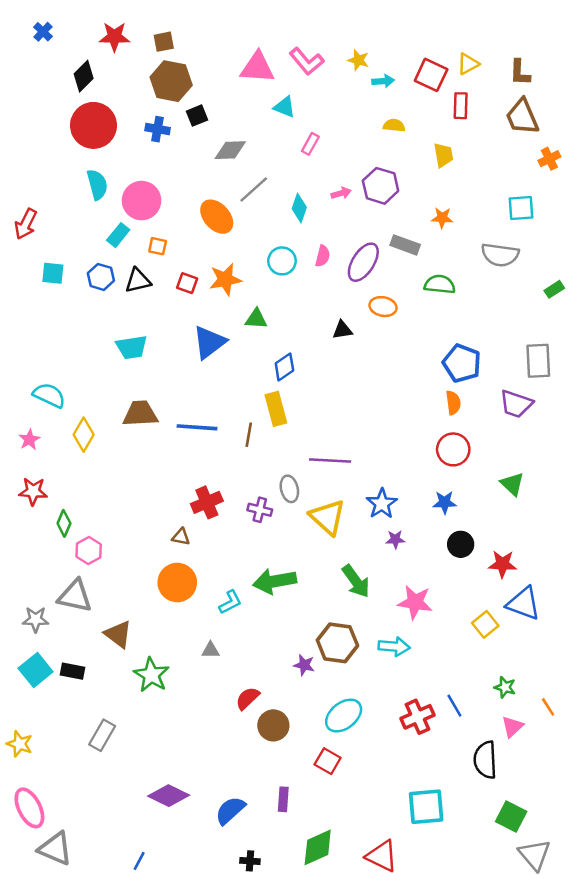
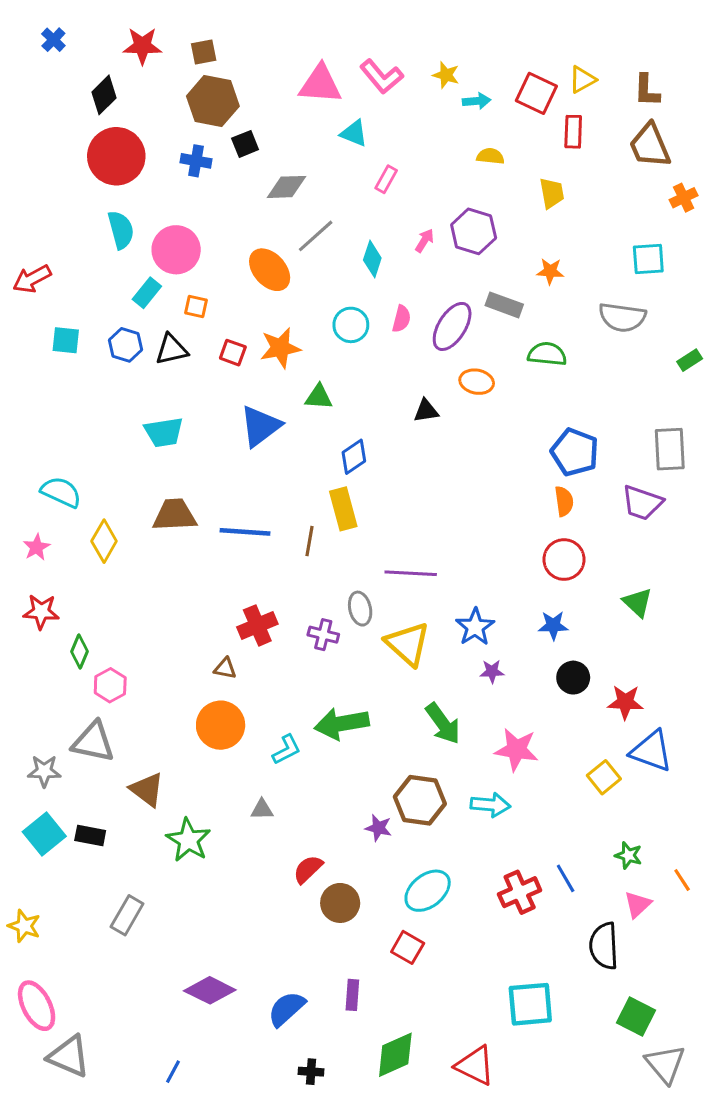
pink arrow: (341, 193) -> (424, 241), turned -42
red arrow: (26, 224) -> (32, 279), turned 36

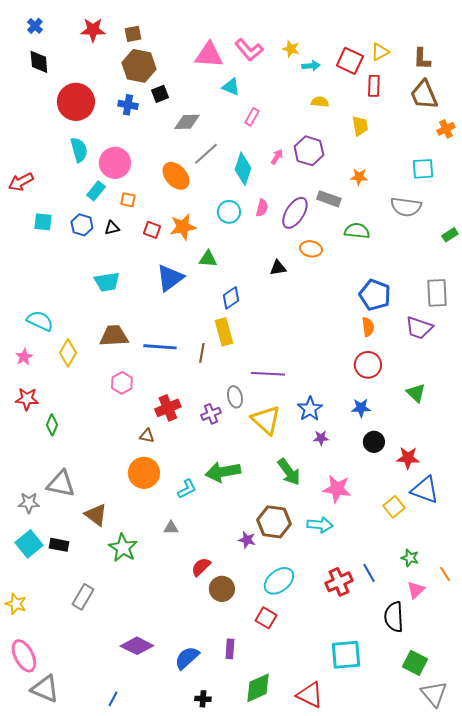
black diamond: (104, 95) -> (39, 62), moved, turned -50
cyan diamond: (372, 259) -> (243, 169), size x1.4
black triangle: (171, 349) -> (112, 228), size x0.7
purple cross: (323, 635) -> (211, 414), turned -36
pink hexagon: (110, 685) -> (122, 383), moved

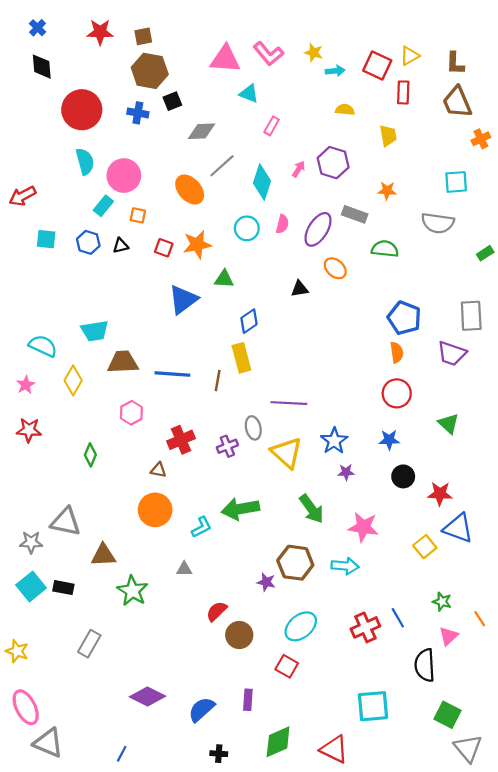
orange ellipse: (311, 249) -> (335, 268), turned 30
cyan trapezoid: (107, 282) -> (95, 331), moved
green diamond: (52, 425) -> (90, 455), moved
brown triangle: (96, 515) -> (103, 555), turned -40

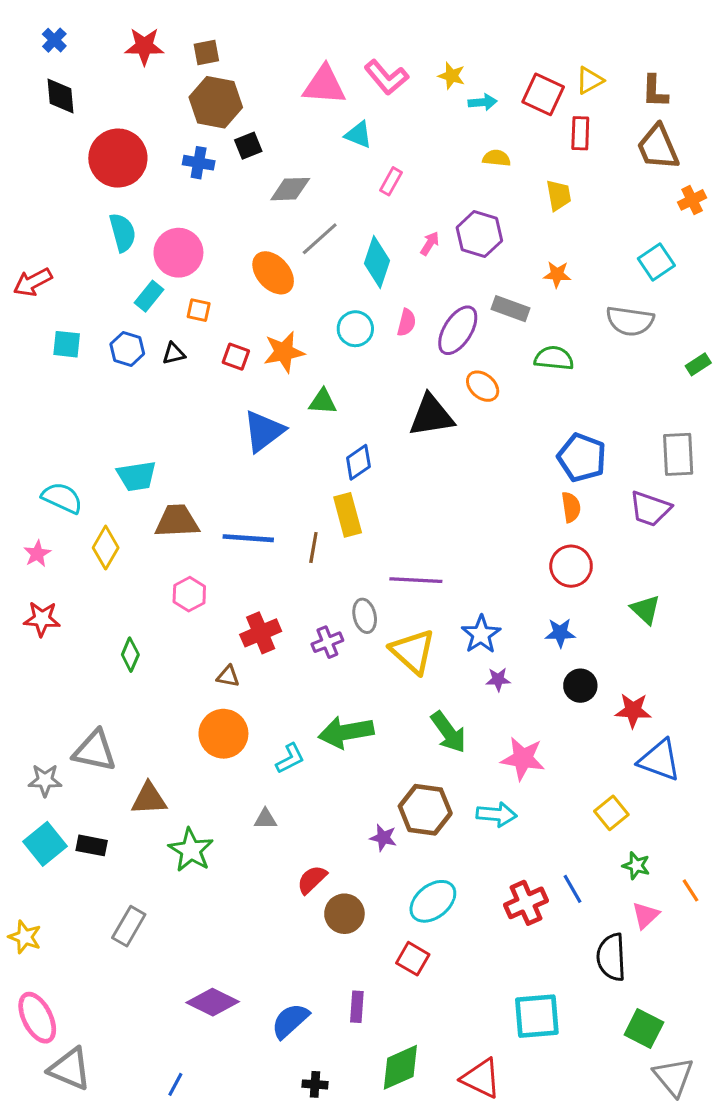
cyan square: (456, 182) -> (656, 262), turned -30
black triangle: (300, 289) -> (431, 416), size x1.8
yellow square: (425, 547) -> (611, 813), moved

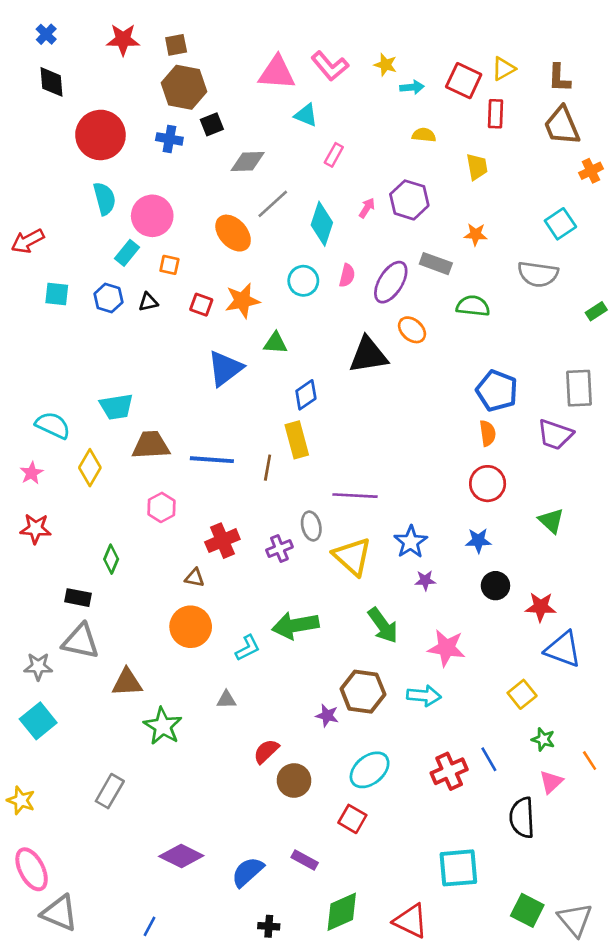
black rectangle: (92, 845) -> (78, 598), moved
purple rectangle: (357, 1007) -> (305, 860), turned -65
green square: (644, 1029) -> (527, 910), moved

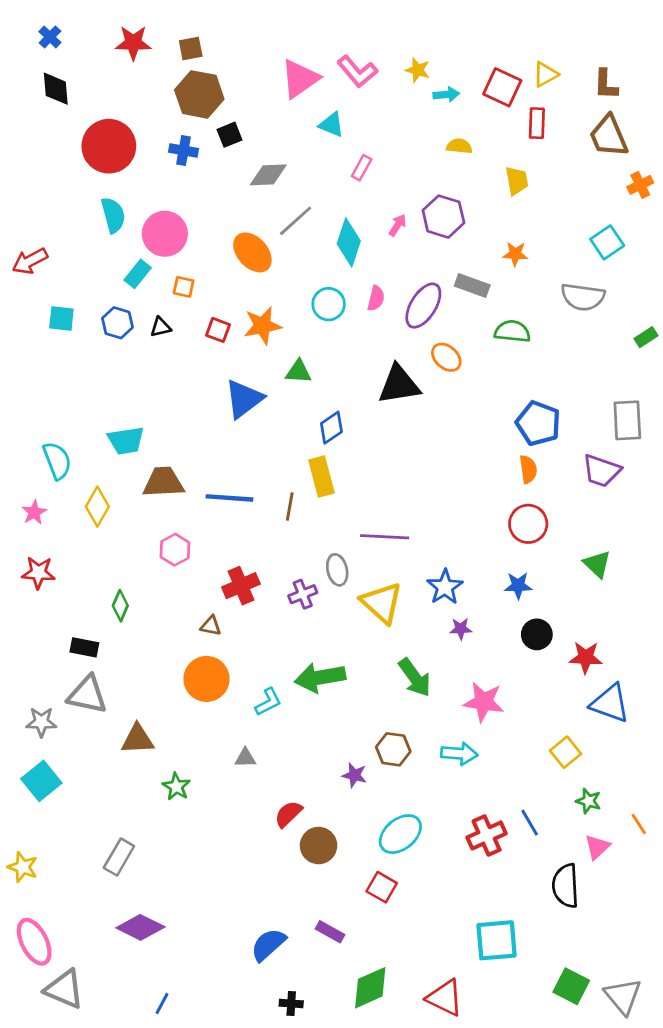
pink triangle: (277, 73) -> (300, 79), turned -39
cyan semicircle: (53, 425) -> (57, 461), turned 44
brown hexagon: (363, 692) -> (393, 749), size x0.7
green star: (163, 726) -> (176, 787), size x0.7
purple diamond: (181, 856) -> (140, 927), moved

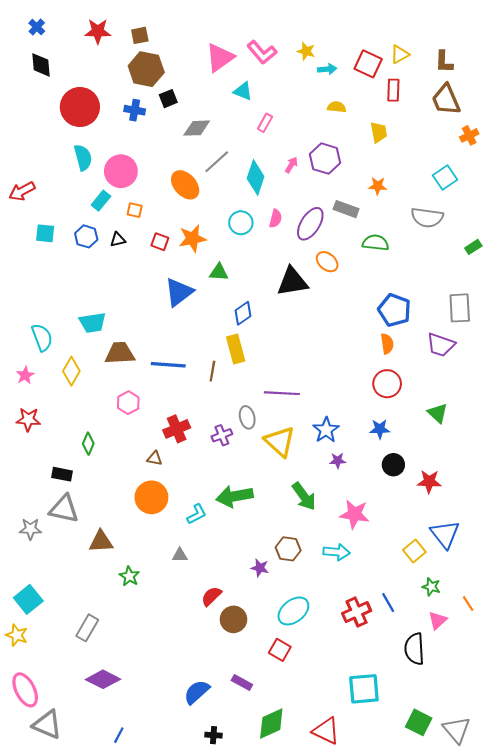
blue triangle: (610, 703) -> (445, 534), moved, turned 32
cyan square: (41, 781) -> (28, 599), moved

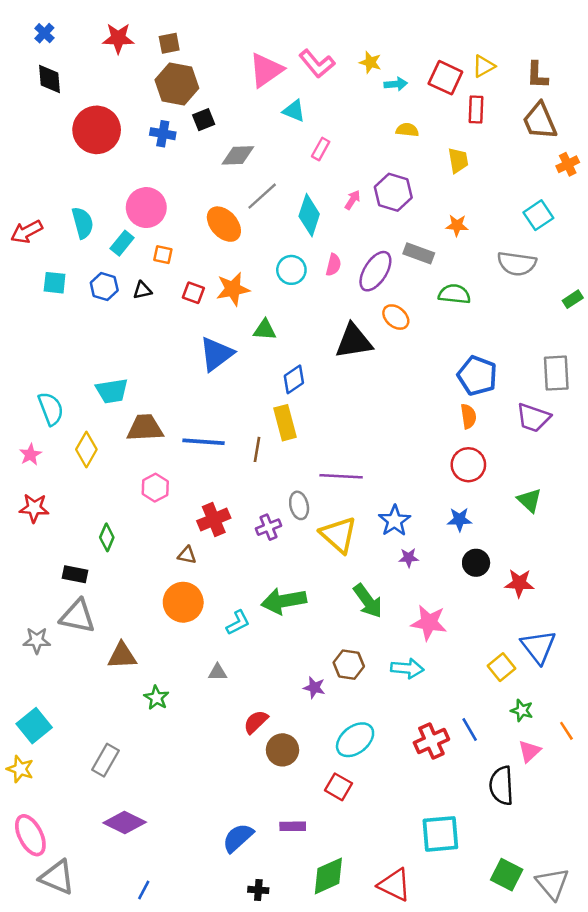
cyan semicircle: (83, 158) -> (83, 223), moved
purple rectangle: (242, 683) -> (293, 826), turned -30

